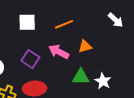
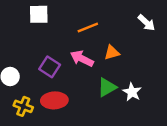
white square: (27, 22) -> (39, 14), moved
green triangle: (81, 77) -> (107, 87), turned -30

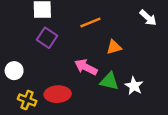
pink arrow: (82, 59) -> (86, 67), moved
purple square: (50, 67) -> (47, 38), moved
green triangle: (107, 87) -> (109, 81), turned 42

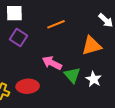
orange triangle: (114, 47) -> (92, 46), moved, size x1.5
green triangle: (109, 81) -> (72, 75), turned 36

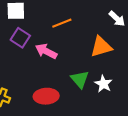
pink arrow: (52, 63) -> (46, 51), moved
red ellipse: (28, 86) -> (46, 96), moved

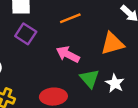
pink arrow: (46, 51) -> (68, 54), moved

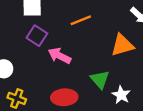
pink arrow: (68, 54) -> (59, 56), moved
white star: (115, 83) -> (121, 95), moved

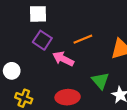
orange line: (81, 20) -> (83, 39), moved

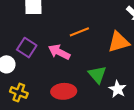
purple square: (42, 40) -> (27, 48), moved

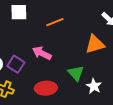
orange line: (79, 32) -> (55, 22), moved
purple square: (27, 48) -> (16, 64), moved

